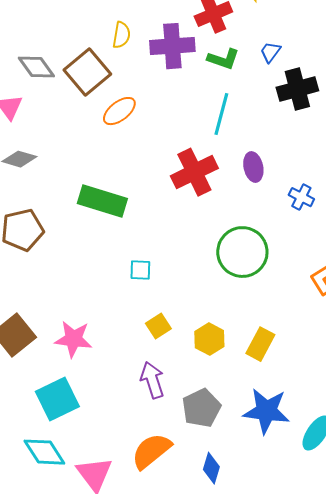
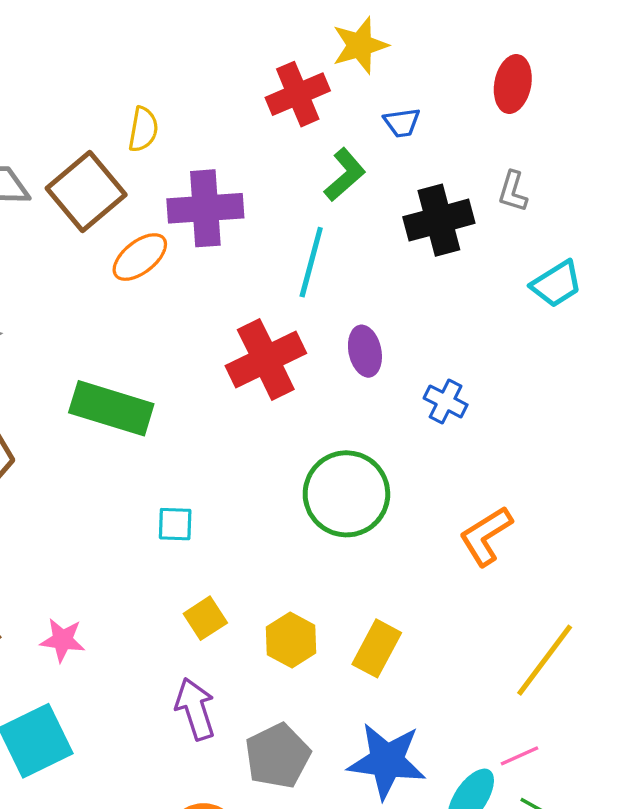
purple cross: (172, 46) -> (205, 208), moved
blue trapezoid: (270, 52) -> (402, 123), moved, turned -135
green L-shape: (223, 59) -> (345, 175), moved, turned -60
pink star: (73, 339) -> (63, 640), size x0.7

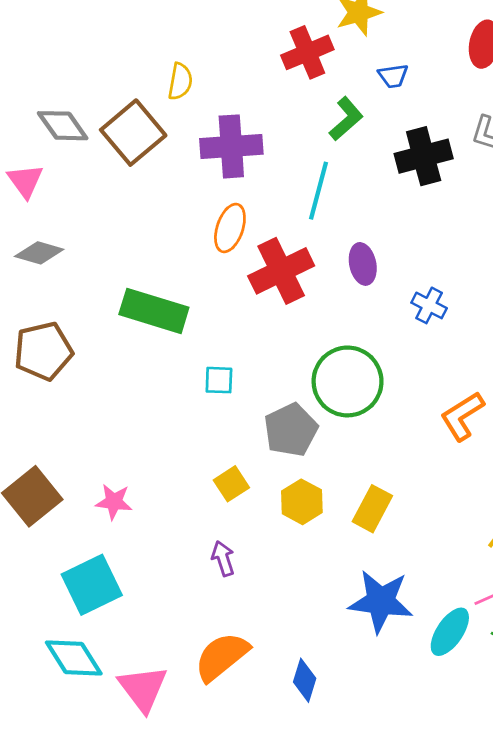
orange ellipse: (140, 257) -> (230, 228), moved, turned -33
cyan square: (175, 524) -> (219, 380), moved
purple arrow: (195, 709) -> (223, 558), size x0.7
gray pentagon: (278, 756) -> (291, 430), moved

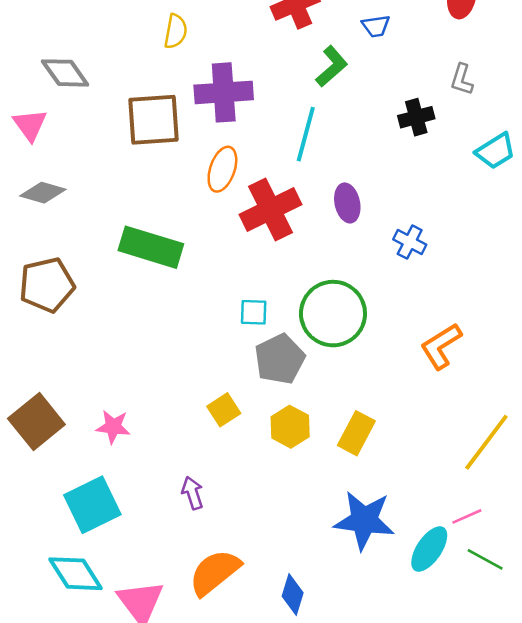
brown square: (133, 133) -> (153, 120), moved, turned 36
black cross: (424, 156) -> (416, 117), moved, size x0.7
cyan square: (219, 380) -> (254, 312), moved
purple arrow: (223, 558) -> (193, 493), moved

